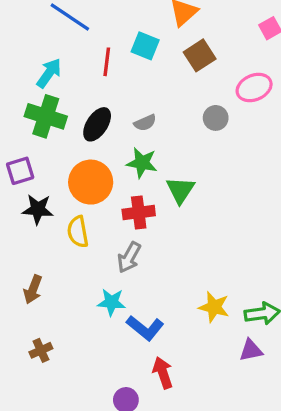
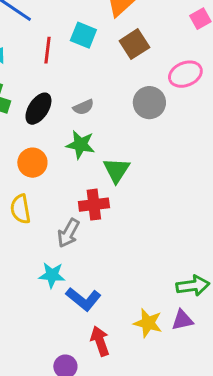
gray circle: (216, 118) -> (149, 103), size x1.4
orange circle: (91, 182) -> (32, 163), size x0.7
red cross: (139, 213) -> (94, 205), moved
yellow star: (214, 307) -> (148, 323), moved

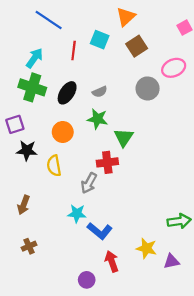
purple triangle: (182, 320) -> (171, 261), moved

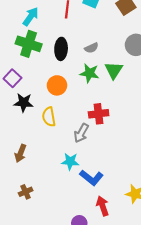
black ellipse: (67, 93) -> (61, 49), turned -30
purple square: (15, 124) -> (12, 78), turned -30
green triangle: (124, 137) -> (114, 70), moved

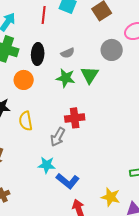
orange circle: (57, 85) -> (24, 80), moved

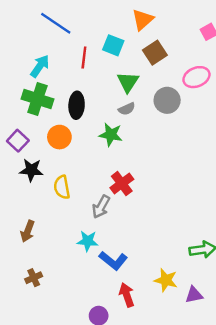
gray semicircle: (68, 53) -> (127, 109), moved
green triangle: (90, 75) -> (128, 82), moved
red cross: (75, 118) -> (122, 184), turned -30

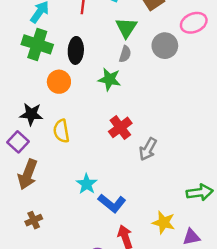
gray semicircle: (127, 109) -> (125, 54), turned -49
purple square: (18, 141) -> (18, 142), moved
gray arrow: (101, 207) -> (148, 149), moved
brown arrow: (28, 231) -> (28, 174), size x1.4
cyan star: (88, 241) -> (87, 184), turned 30

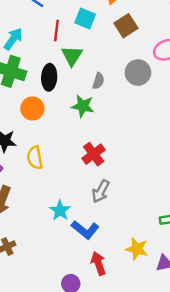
green triangle: (126, 28) -> (72, 56), moved
gray arrow: (148, 149) -> (101, 191), moved

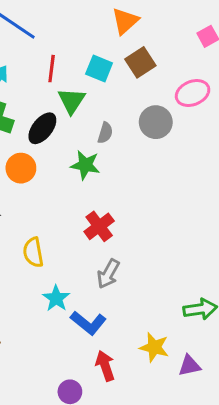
cyan square: (85, 19) -> (99, 69), moved
black ellipse: (49, 77) -> (42, 128), turned 35
yellow semicircle: (35, 158) -> (33, 252), moved

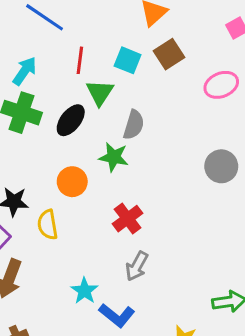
gray circle: (156, 122) -> (221, 166), moved
gray semicircle: (105, 133) -> (134, 125), size x1.4
orange circle: (21, 168) -> (72, 182), moved
yellow semicircle: (33, 252) -> (48, 225), moved

